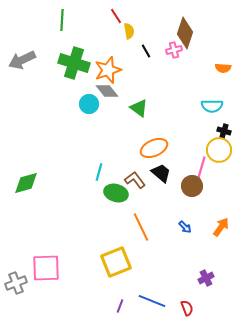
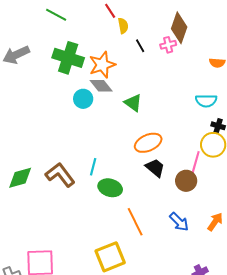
green line: (62, 20) -> (56, 15), turned -65
brown L-shape: (135, 180) -> (60, 175), moved, size x1.4
blue arrow: (185, 227) -> (179, 222), size x1.5

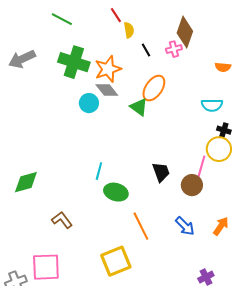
orange ellipse: (148, 143) -> (154, 88), moved, turned -32
black trapezoid: (155, 168) -> (161, 172), turned 30
brown L-shape: (60, 175) -> (62, 220), moved, size x0.7

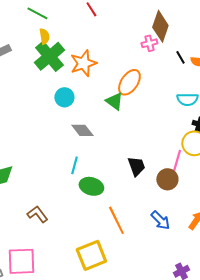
yellow semicircle: (129, 30) -> (44, 36), moved
black line: (146, 50) -> (180, 57), moved
green cross: (74, 62) -> (49, 56), turned 32
gray diamond: (107, 90) -> (82, 130), moved

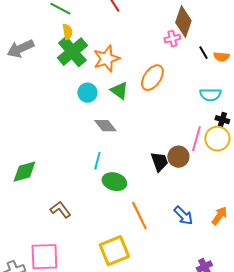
green triangle: (114, 101) -> (119, 91), moved
pink line: (176, 162) -> (196, 139), moved
brown circle: (167, 179) -> (178, 157), moved

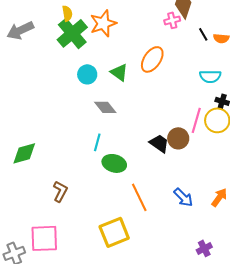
orange star: (106, 59) -> (103, 23), moved
black trapezoid: (159, 162) -> (159, 143), turned -35
brown L-shape: (60, 210) -> (60, 191), turned 65

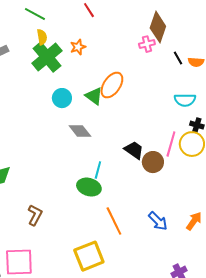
orange star: (103, 23) -> (78, 47), size x0.6
orange ellipse: (152, 59) -> (112, 85), moved
cyan line: (97, 142) -> (98, 170), moved
black trapezoid: (159, 143) -> (134, 150), moved

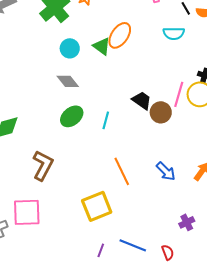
cyan semicircle: (185, 100) -> (174, 33), moved
gray diamond: (80, 131) -> (68, 81), moved
green ellipse: (89, 187) -> (72, 116), moved, turned -55
brown L-shape: (35, 215) -> (43, 165), size x1.4

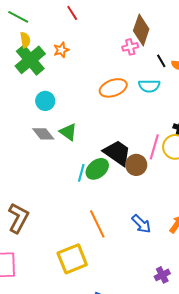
orange ellipse: (120, 35) -> (113, 88), moved, turned 36
green triangle: (102, 46) -> (68, 132), moved
black trapezoid: (142, 100) -> (117, 153), size x1.4
green ellipse: (72, 116) -> (97, 169), moved

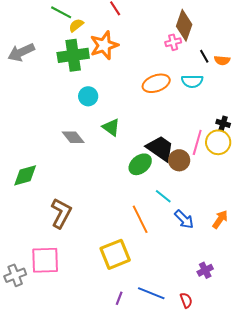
yellow semicircle: (25, 40) -> (76, 25), moved, turned -119
orange star: (61, 50) -> (104, 45), size x1.8
green cross: (30, 60) -> (73, 55), turned 32
gray diamond: (43, 134) -> (73, 137), moved
cyan line: (81, 173) -> (163, 196), moved, turned -66

